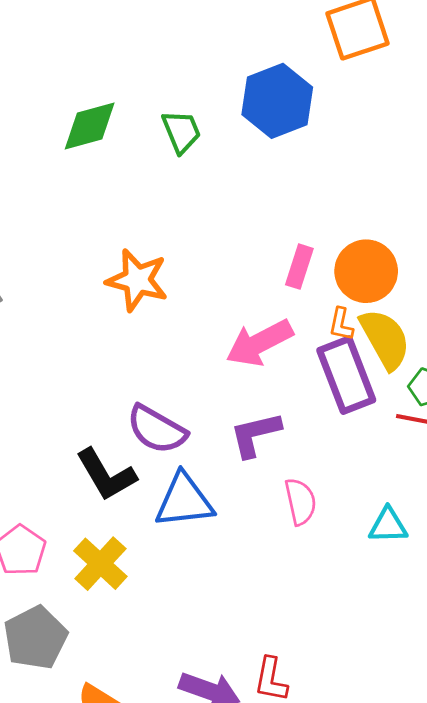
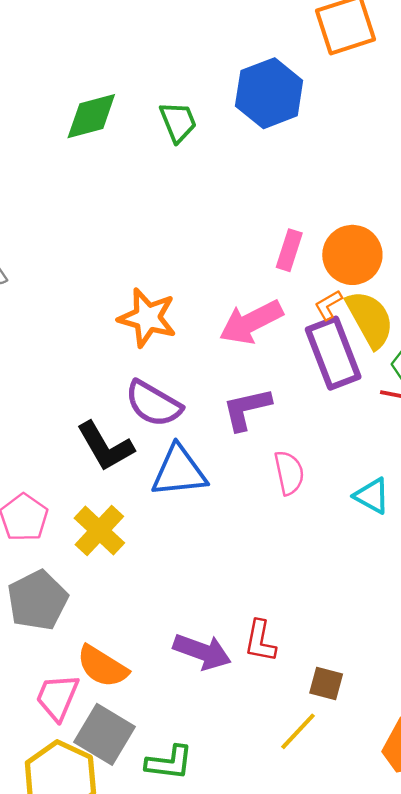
orange star: (137, 280) -> (147, 318), moved
orange L-shape: (341, 324) -> (328, 305), turned 48
cyan triangle: (388, 525) -> (372, 496), turned 30

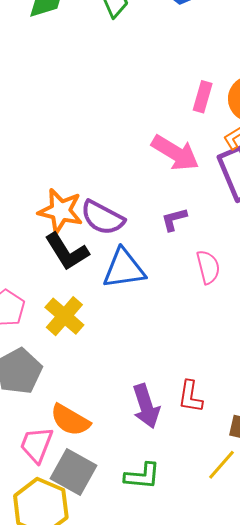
orange star: (147, 318) -> (61, 211), moved
pink arrow: (251, 322) -> (175, 153), turned -120
purple L-shape: (247, 409) -> (174, 219), size x0.7
purple arrow: (202, 652) -> (146, 406), turned 54
green L-shape: (169, 763) -> (142, 476), moved

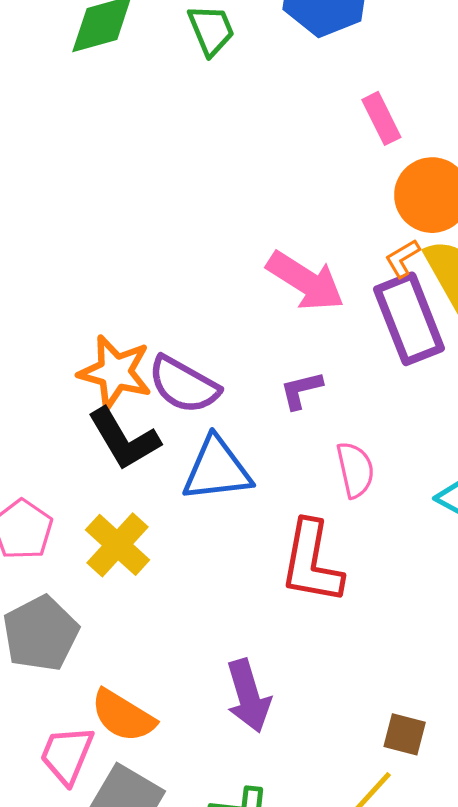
pink rectangle: (203, 97) -> (381, 118), moved, turned -44
red L-shape: (190, 397) -> (312, 562), moved, size x1.6

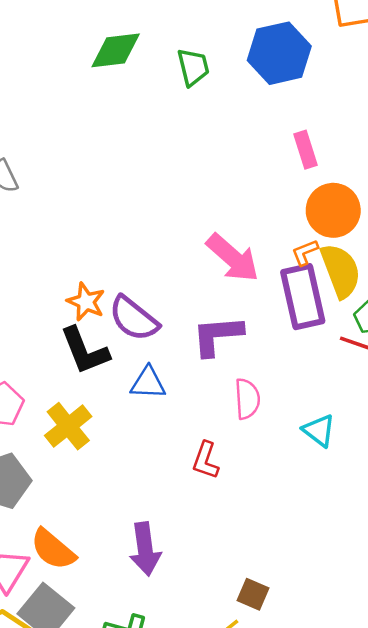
orange star: (115, 372) -> (86, 302), size x0.7
purple L-shape: (301, 390) -> (217, 336), size x1.6
blue triangle: (217, 469) -> (148, 383), size x0.7
red L-shape: (312, 562) -> (206, 460), size x0.6

